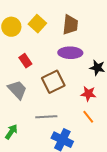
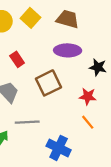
brown trapezoid: (70, 25) -> (68, 19), turned -80
gray line: (46, 117) -> (27, 122), moved

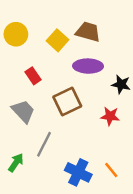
yellow square: (31, 18) -> (57, 40), moved
gray line: (27, 122) -> (44, 144), turned -60
orange line: (88, 122) -> (111, 170), moved

